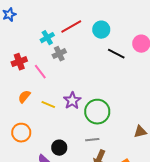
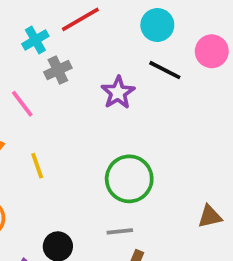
cyan circle: (101, 30) -> (157, 25), moved
purple star: (72, 101) -> (118, 93), moved
yellow line: (48, 105) -> (37, 166), turned 48

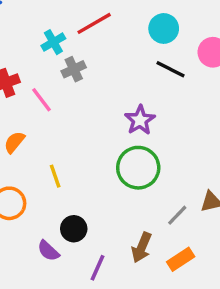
purple star: (118, 93) -> (140, 120), moved
yellow line: (37, 166) -> (55, 176), moved
gray line: (120, 231) -> (177, 215), moved, turned -40

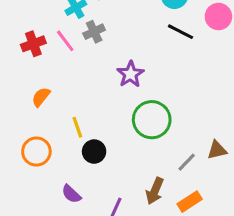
pink line: (41, 100) -> (65, 41), moved
purple star: (140, 120) -> (130, 74), moved
black circle: (74, 229) -> (94, 152), moved

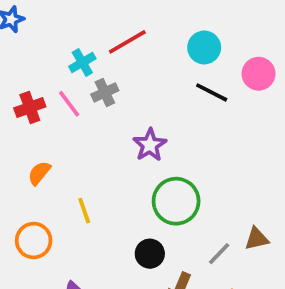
black circle: (94, 152) -> (150, 254), moved

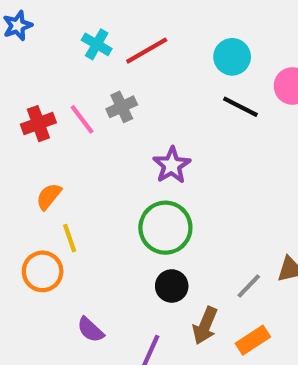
cyan cross: (82, 62) -> (97, 44), moved, turned -30
green circle: (176, 201) -> (165, 228), moved
yellow line: (84, 211) -> (70, 238), moved

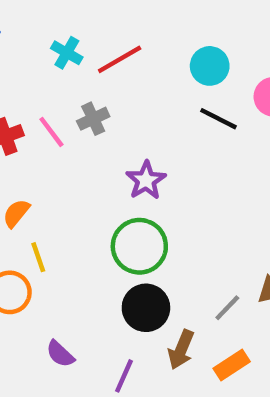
black circle: (172, 286) -> (146, 308), size x1.4

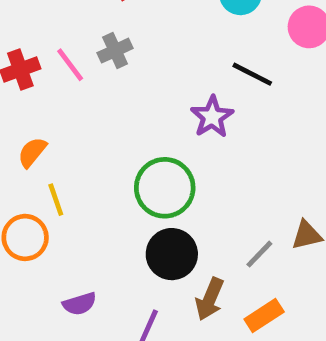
black line: (218, 119) -> (252, 74), moved
purple star: (146, 180) -> (212, 117), moved
purple semicircle: (60, 354) -> (80, 304), turned -60

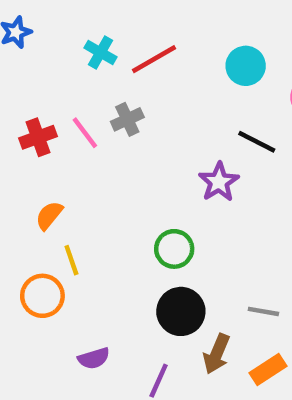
green circle: (165, 188) -> (174, 249), size x0.7
gray line: (259, 254) -> (263, 311), turned 56

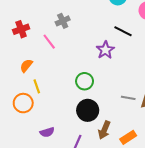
pink line: (85, 133) -> (49, 42), moved
gray line: (263, 311) -> (128, 98), moved

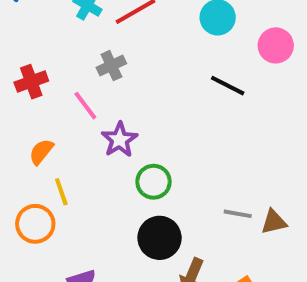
purple star: (105, 50) -> (119, 140), moved

